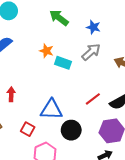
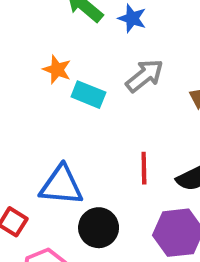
blue star: (93, 27) -> (132, 18), moved
red line: (93, 99) -> (144, 168), turned -56

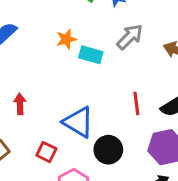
orange star: (57, 70) -> (66, 39), turned -30
blue triangle: (61, 185) -> (78, 122), turned 32

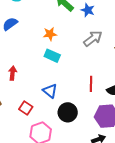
cyan rectangle: (91, 55) -> (52, 56), moved
blue triangle: (78, 122) -> (50, 91), size x0.7

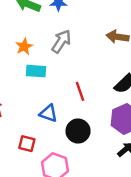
gray arrow: (93, 38) -> (61, 41), moved
red line: (91, 84) -> (80, 91), moved

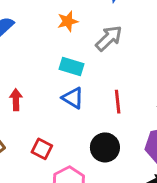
orange star: (24, 47) -> (68, 21), moved
blue triangle: (48, 113) -> (73, 98), moved

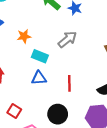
orange star: (68, 21) -> (24, 36), moved
blue triangle: (73, 98) -> (39, 78), turned -42

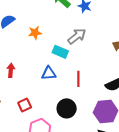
cyan rectangle: (40, 56) -> (60, 52), moved
red square: (14, 111) -> (25, 105), turned 32

